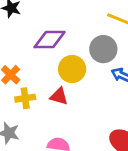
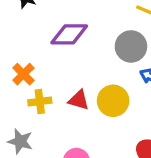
yellow circle: (72, 69) -> (113, 101), moved

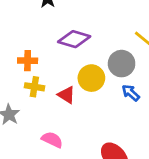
orange cross: (23, 74) -> (28, 61), turned 30
yellow circle: (113, 101) -> (91, 78), moved

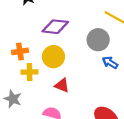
yellow circle: (91, 78) -> (53, 57), moved
red triangle: (66, 95) -> (62, 85), moved

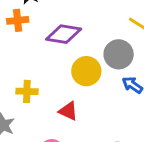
orange cross: (20, 51) -> (18, 20), moved
yellow circle: (53, 57) -> (86, 71), moved

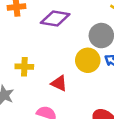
yellow circle: (86, 71) -> (88, 60), moved

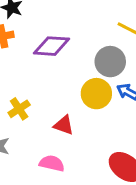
yellow cross: (24, 67) -> (19, 109), turned -30

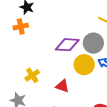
purple diamond: (52, 46) -> (67, 45), moved

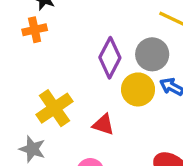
purple diamond: (67, 45) -> (110, 58), turned -65
yellow cross: (32, 75) -> (54, 108), size x1.5

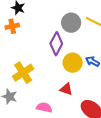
gray circle: (152, 54) -> (71, 23), moved
red triangle: (103, 125) -> (66, 89), moved

